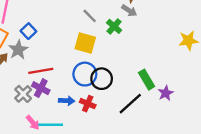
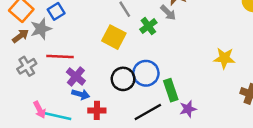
blue circle: (85, 74) -> (146, 73), moved
purple cross: (41, 88) -> (76, 76), moved
gray cross: (23, 94) -> (27, 66), moved
red cross: (88, 104) -> (97, 110), moved, turned -35

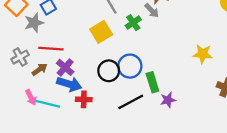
brown arrow: (20, 36) -> (40, 69), moved
yellow square: (114, 37) -> (101, 32), turned 30
blue arrow: (81, 94) -> (69, 84), size x1.5

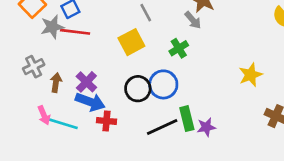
green cross: (133, 23) -> (179, 48), moved
red line: (51, 49) -> (75, 32), moved
yellow star: (203, 54) -> (250, 75), turned -30
brown arrow: (40, 69) -> (56, 83), turned -49
green rectangle: (152, 82) -> (187, 119), moved

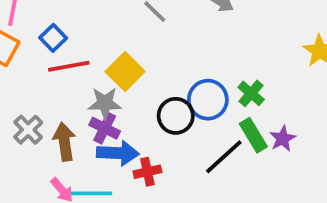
gray star: (52, 27) -> (105, 103), moved, turned 30
yellow square: (131, 42) -> (125, 71), moved
green cross: (179, 48) -> (251, 93), moved
brown arrow: (56, 83) -> (64, 142), size x1.4

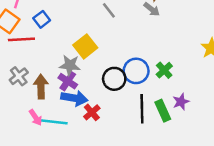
red line: (69, 66) -> (21, 39), moved
green rectangle: (253, 135) -> (163, 111), moved
black line: (224, 157) -> (142, 109), turned -56
red cross: (147, 172) -> (92, 112), turned -35

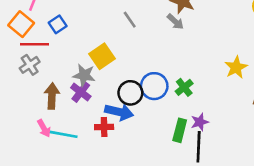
gray cross: (19, 76) -> (30, 65), moved
blue arrow: (74, 98) -> (119, 112), moved
black line: (142, 109) -> (199, 147), moved
green rectangle: (163, 111) -> (180, 130), turned 35
red cross: (92, 112) -> (104, 127), turned 35

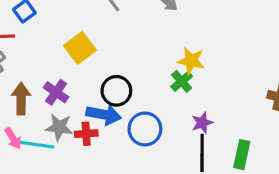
yellow star: (236, 67) -> (191, 61), moved, turned -30
gray star: (84, 75) -> (59, 127), moved
blue circle: (154, 86) -> (145, 129), moved
green rectangle: (180, 130) -> (242, 155), moved

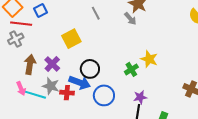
yellow star: (191, 61) -> (149, 59), moved

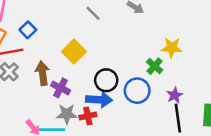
brown arrow: (30, 64) -> (43, 73), moved
blue circle: (104, 95) -> (137, 91), moved

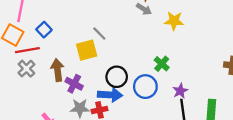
gray line: (93, 13) -> (99, 33), moved
yellow star: (172, 48) -> (174, 21), moved
yellow square: (74, 52) -> (87, 50), turned 30

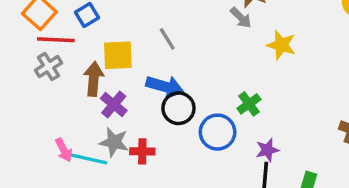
yellow square: (87, 50) -> (118, 55), moved
blue arrow: (110, 95) -> (165, 87), moved

